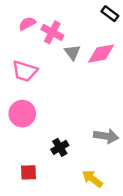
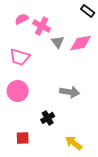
gray arrow: (106, 136) -> (70, 92), moved

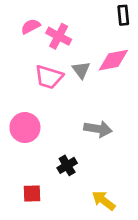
black rectangle: (88, 11) -> (123, 15), turned 48
gray triangle: (58, 42) -> (81, 70), moved
pink trapezoid: (20, 57) -> (49, 77), moved

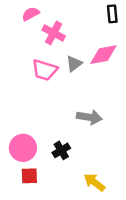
pink semicircle: (31, 26) -> (31, 14), moved
gray triangle: (81, 70) -> (74, 64), turned 30
pink circle: (25, 128) -> (23, 148), moved

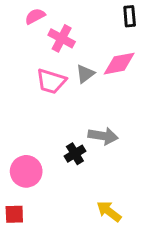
black cross: (61, 150) -> (75, 154), moved
red square: (29, 176) -> (14, 214), moved

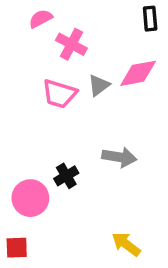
black cross: (75, 154) -> (66, 176), moved

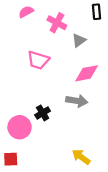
pink cross: (71, 44) -> (57, 23), moved
pink diamond: (138, 73) -> (87, 73), moved
gray triangle: (99, 85) -> (79, 40), moved

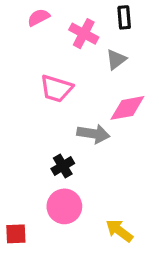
black rectangle: (96, 12) -> (124, 17), moved
gray arrow: (77, 101) -> (93, 134), moved
pink circle: (20, 127) -> (64, 206), moved

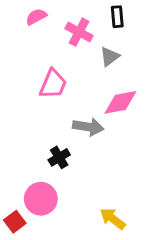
pink trapezoid: (56, 89) -> (53, 84), turned -84
pink circle: (64, 206) -> (41, 199), moved
red square: (16, 234) -> (15, 222), turned -35

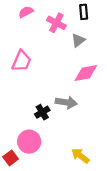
pink trapezoid: (53, 84) -> (21, 61), moved
gray arrow: (88, 127) -> (66, 102), moved

